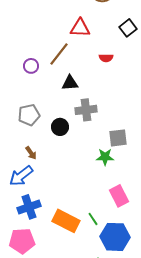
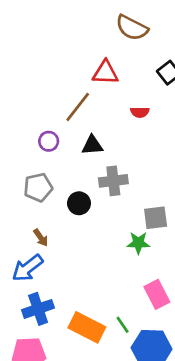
purple circle: (31, 66) -> (49, 141), moved

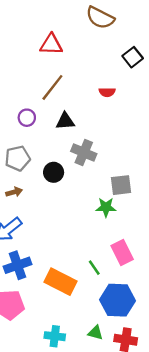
red triangle: (105, 73) -> (51, 44), moved
gray cross: (113, 181) -> (84, 153), turned 30
brown arrow: (41, 238) -> (14, 192), moved, turned -70
green line: (123, 325) -> (94, 268), moved

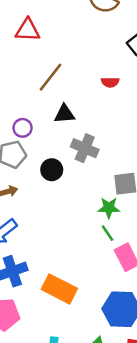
red triangle: (51, 44) -> (28, 30), moved
purple circle: (27, 118) -> (23, 128), moved
green line: (94, 268) -> (108, 233), moved

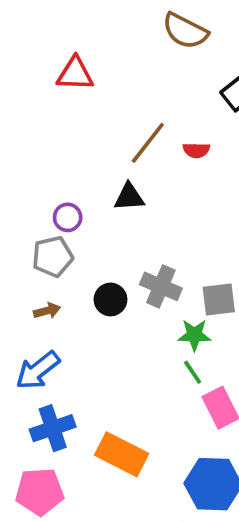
brown line: (50, 77) -> (148, 143), moved
gray cross: (85, 148) -> (161, 286), moved
black circle: (52, 170) -> (110, 299), moved

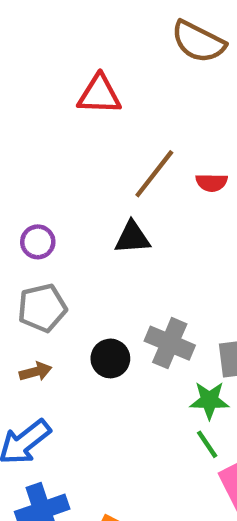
red triangle: (75, 74) -> (99, 94), moved
purple circle: (68, 217) -> (38, 242), moved

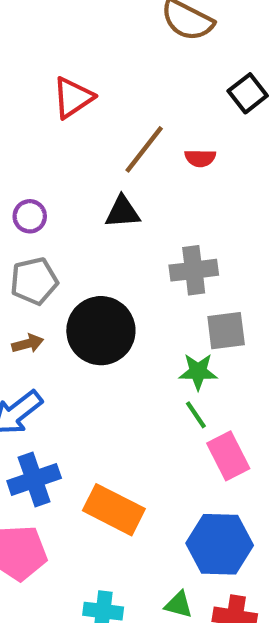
red triangle: (99, 94) -> (73, 98), moved, turned -36
gray cross: (170, 343) -> (194, 270), moved, turned -30
black circle: (110, 358) -> (101, 331), size x1.8

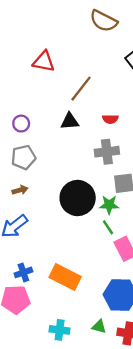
red triangle: (73, 98) -> (44, 62), turned 45
red semicircle: (200, 158) -> (110, 119), moved
black circle: (101, 331) -> (78, 198), moved
blue cross: (34, 480) -> (23, 272), moved, size x0.7

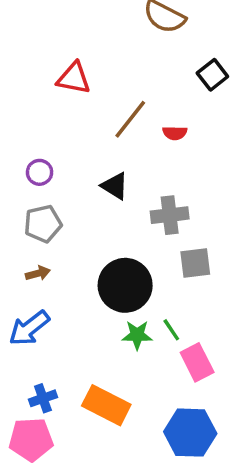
red semicircle: (110, 119) -> (175, 133), moved
black triangle: (70, 121) -> (115, 186), moved, turned 36
green star: (109, 205) -> (137, 335), moved

